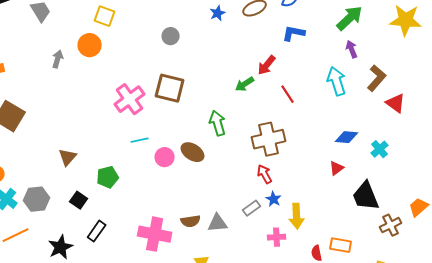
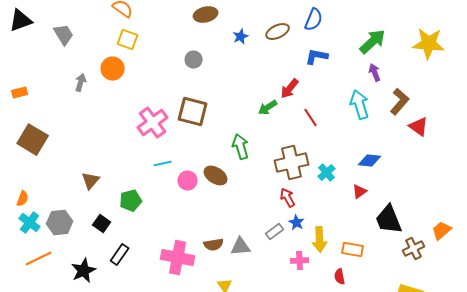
cyan cross: (380, 149) -> (327, 173), moved
orange rectangle: (341, 245) -> (353, 250), moved

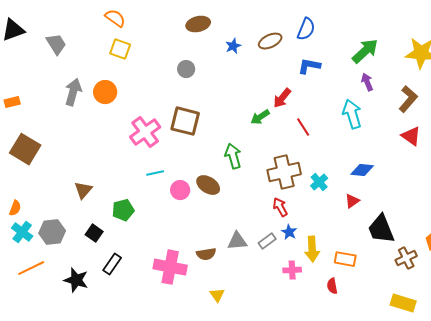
orange circle: (113, 69) -> (105, 92), moved
gray arrow: (81, 83) -> (73, 92), size x1.5
brown L-shape: (400, 102) -> (408, 99), moved
gray triangle: (241, 247) -> (237, 241), moved
black star: (84, 271) -> (76, 280), turned -30

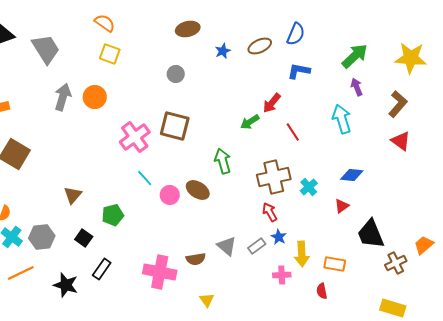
gray trapezoid: (56, 44) -> (46, 49), size x1.4
cyan line: (155, 173) -> (145, 178), turned 60
gray triangle: (237, 241) -> (227, 246), turned 45

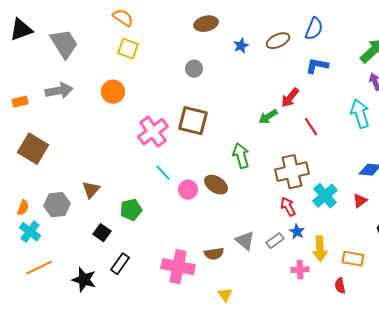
gray arrow: (63, 97) -> (59, 91), moved, turned 64
cyan cross: (309, 187) -> (325, 196), moved, size x1.4
gray hexagon: (42, 237) -> (57, 205), moved

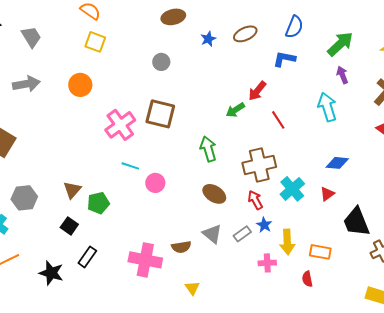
blue semicircle: (314, 29) -> (294, 27), moved
gray trapezoid: (64, 44) -> (31, 37), size x0.7
cyan line: (163, 173) -> (130, 166), turned -30
brown ellipse: (216, 185) -> (214, 194), moved
brown triangle: (91, 190) -> (72, 190), moved

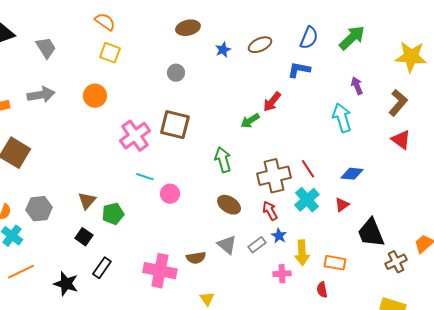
green arrow: (340, 44) -> (352, 38), moved
red line: (278, 120) -> (308, 169), moved

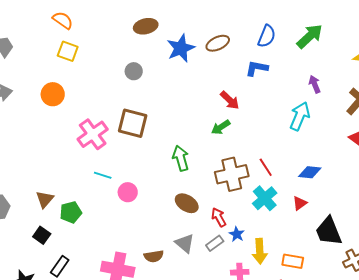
blue star: (223, 50) -> (181, 48), size x1.8
red arrow: (272, 102) -> (230, 100), turned -85
cyan arrow: (342, 118) -> (300, 116), turned 40
green arrow: (250, 121) -> (221, 127), moved
red arrow: (270, 211) -> (219, 217), moved

